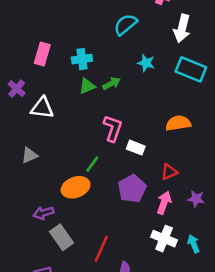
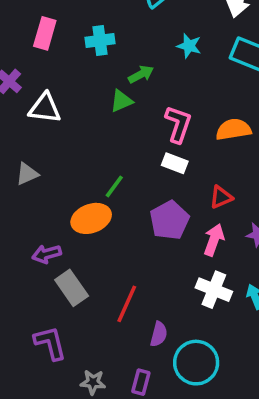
green triangle: (87, 86) -> (121, 101), moved
pink L-shape: (113, 128) -> (178, 124), moved

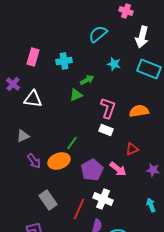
purple pentagon: (169, 220) -> (92, 170), moved
pink arrow: (214, 240) -> (118, 169), moved, turned 108
purple arrow: (47, 254) -> (34, 161), moved, turned -112
white cross: (214, 290) -> (103, 199), moved

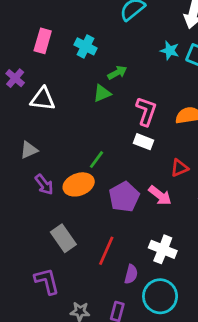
cyan cross: (64, 61) -> (85, 46), turned 35
cyan star: (114, 64) -> (170, 51), moved
white cross: (103, 199) -> (163, 249), moved

